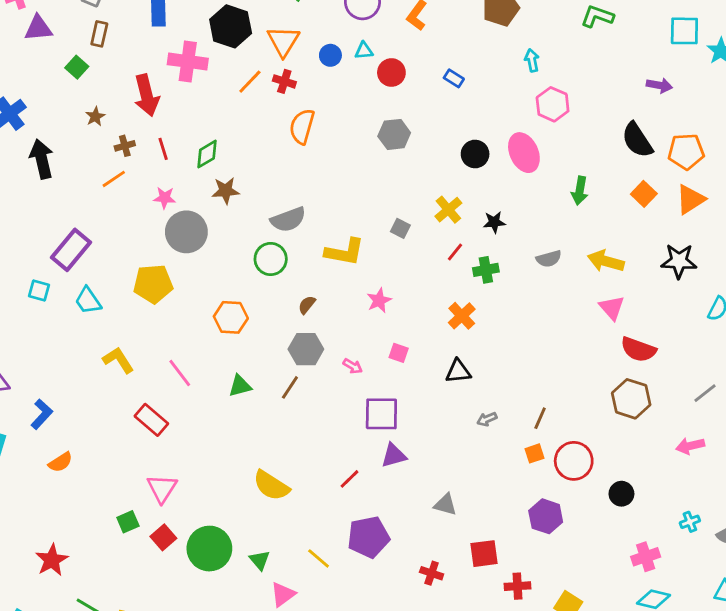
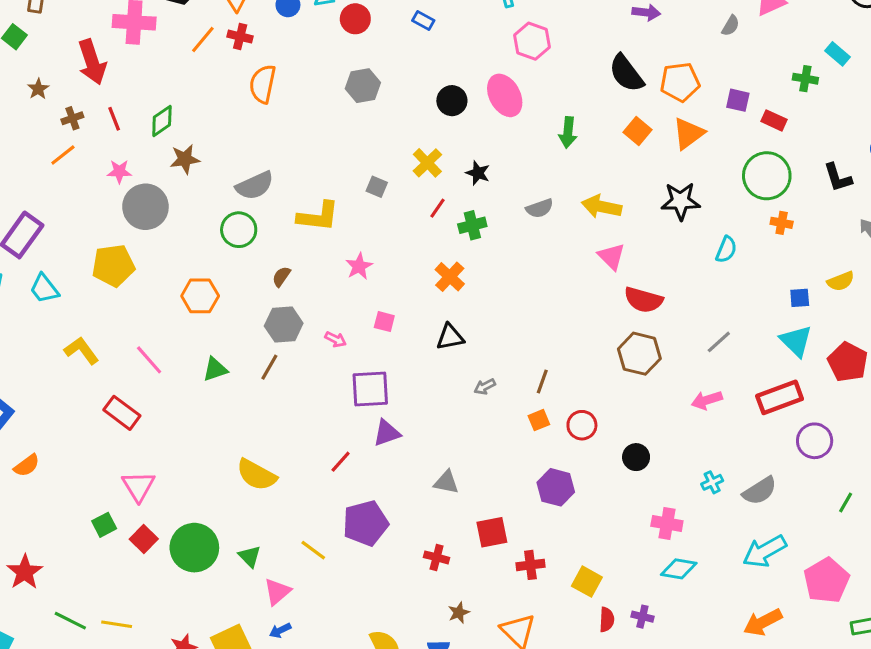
black star: (494, 222) -> (478, 173), turned 30
red circle: (574, 461) -> (582, 425), size x0.7
pink cross: (646, 557) -> (667, 523), turned 32

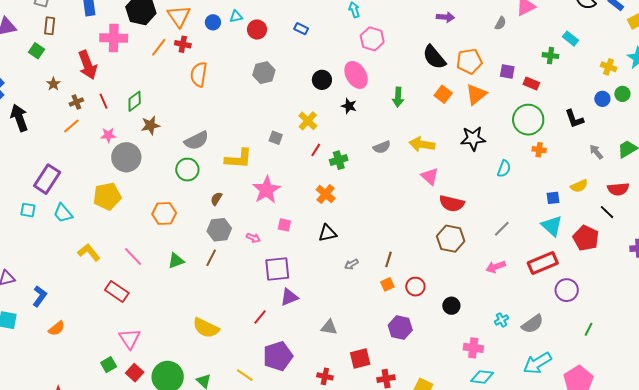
black star: (478, 173) -> (349, 106), moved
pink star: (359, 266) -> (266, 190), size x1.6

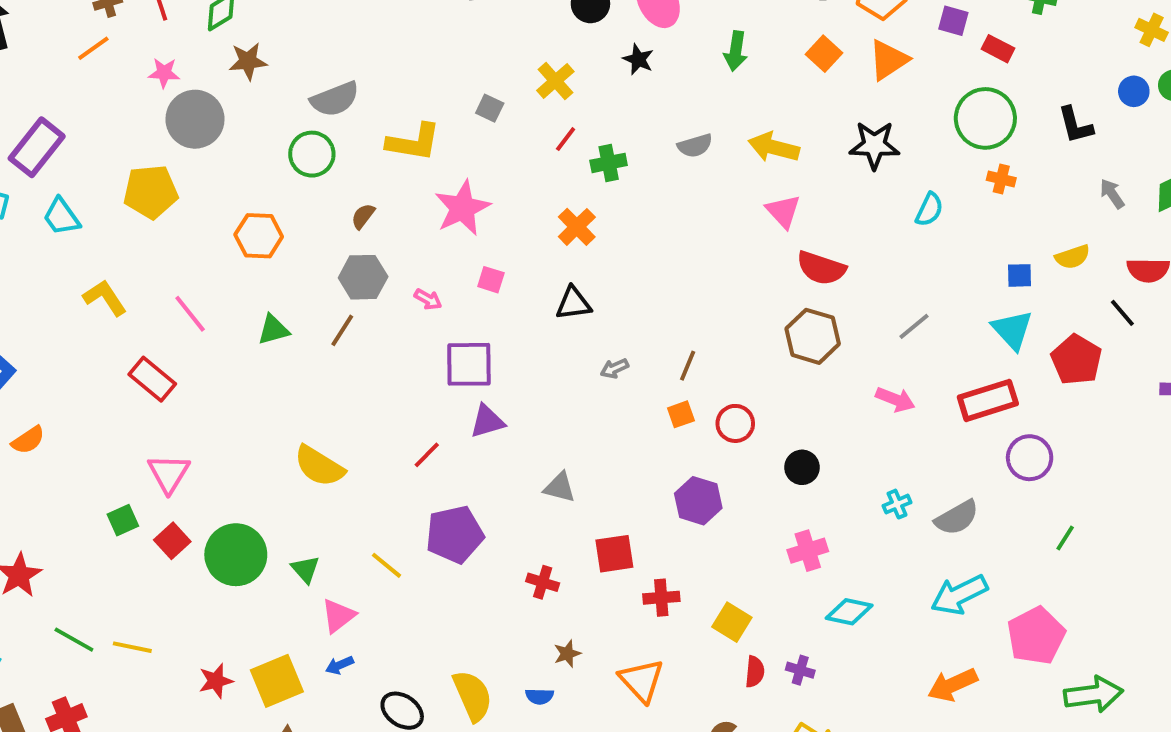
pink arrow: (496, 267) -> (895, 399), turned -144
pink cross: (473, 348) -> (808, 551), moved, turned -30

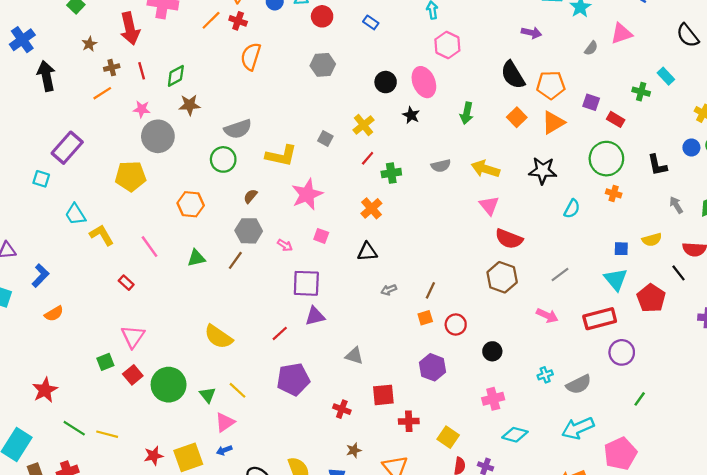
cyan trapezoid: (61, 217) -> (75, 214), moved
red rectangle: (152, 379) -> (126, 283), size x0.6
yellow line: (387, 565) -> (238, 390), moved

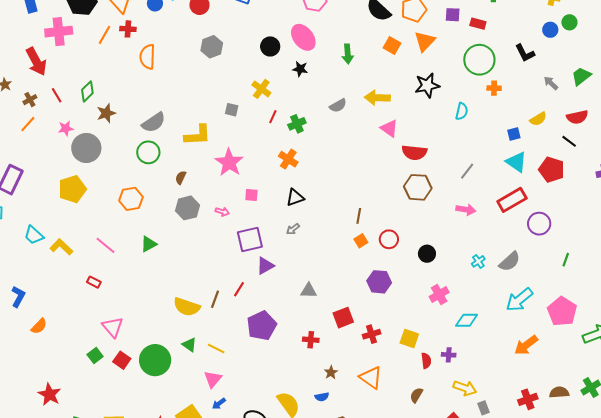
brown line: (235, 260) -> (215, 299), moved
gray arrow: (389, 290) -> (293, 229), moved
green triangle: (208, 395) -> (189, 345), moved

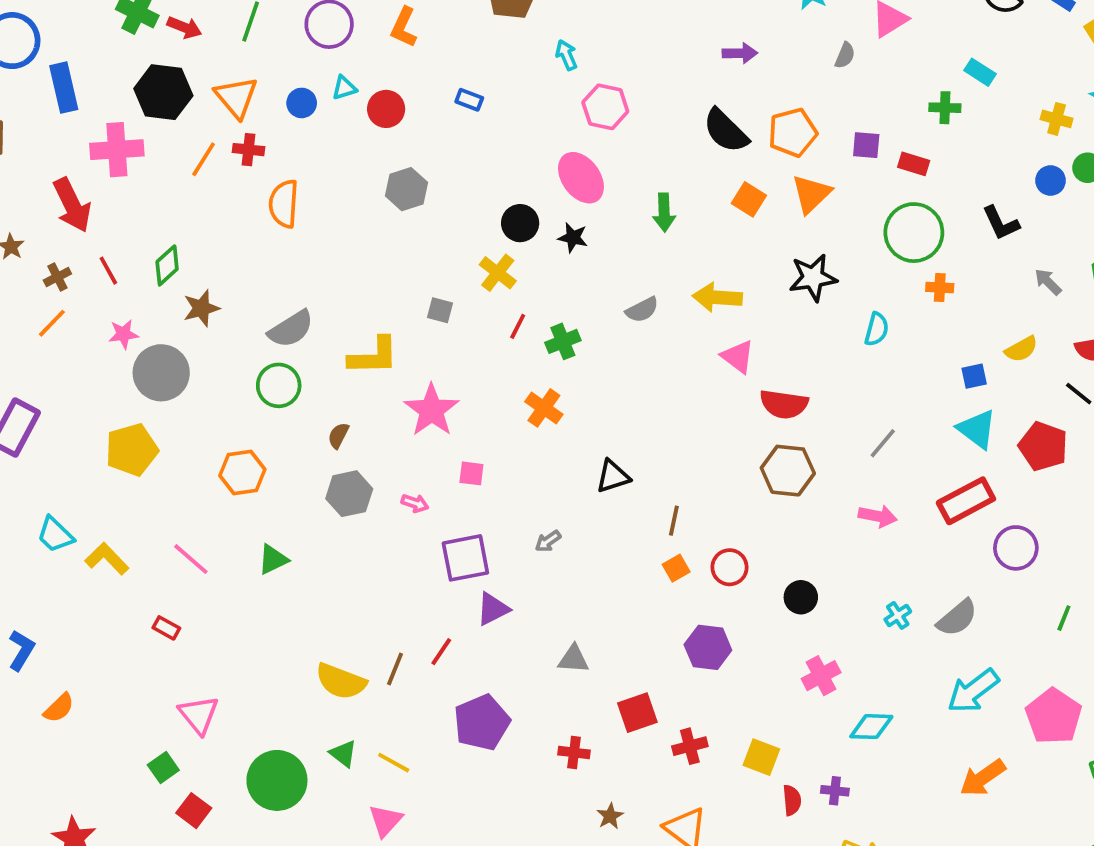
black circle: (270, 46) -> (520, 223), moved
black triangle: (295, 198) -> (613, 476), moved
red square: (122, 360) -> (194, 811), moved

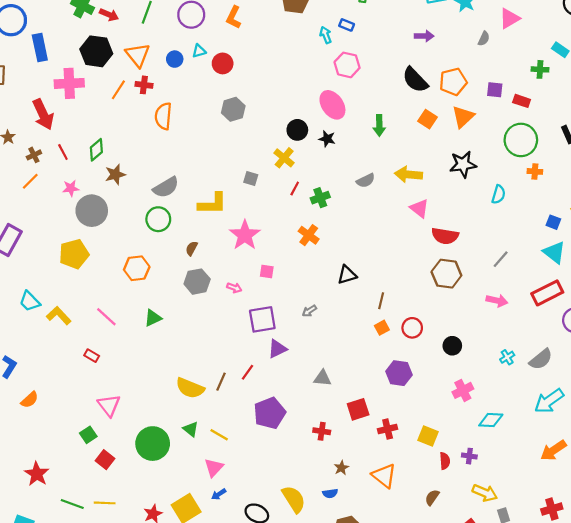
blue rectangle: (469, 100) -> (347, 25), moved
blue square: (974, 376) -> (553, 222), turned 32

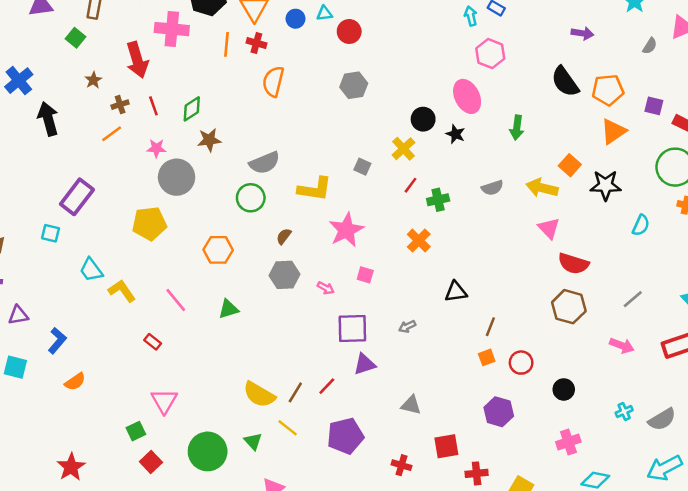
orange line: (118, 90) -> (226, 44), turned -36
orange square: (428, 119) -> (570, 165), moved
yellow line: (219, 435) -> (288, 428), moved

